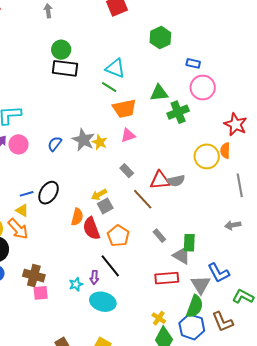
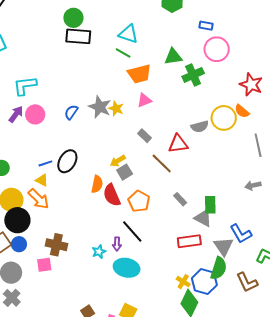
orange semicircle: (225, 151) -> (242, 111), turned -49
gray semicircle: (176, 181) -> (200, 127), moved
pink square: (41, 293) -> (44, 265), moved
blue hexagon: (192, 327) -> (204, 282), moved

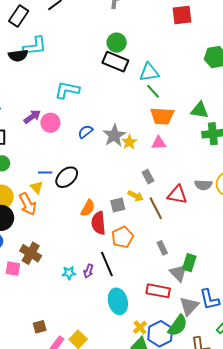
cyan triangle: (128, 34) -> (149, 72), moved, turned -45
cyan L-shape: (25, 86) -> (67, 90), moved
yellow arrow: (118, 161) -> (136, 196), moved, turned -140
cyan ellipse: (127, 268) -> (118, 301), moved, turned 45

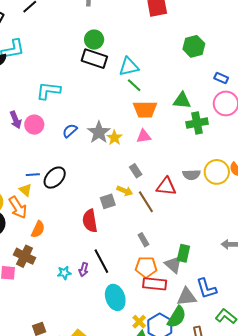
purple arrow: (32, 117) -> (16, 120), turned 108
orange semicircle: (88, 208) -> (38, 229), moved
orange pentagon: (123, 237) -> (146, 267), moved, turned 30
gray rectangle: (162, 248) -> (143, 240), moved
gray triangle: (189, 306) -> (187, 297), turned 45

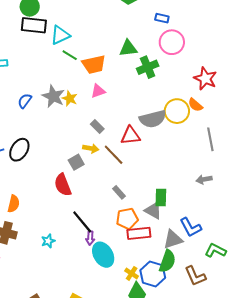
cyan triangle: (129, 67) -> (60, 35), moved
green line: (134, 85) -> (70, 55), moved
gray semicircle: (191, 175) -> (153, 119), size x1.5
purple arrow: (84, 269) -> (90, 238), moved

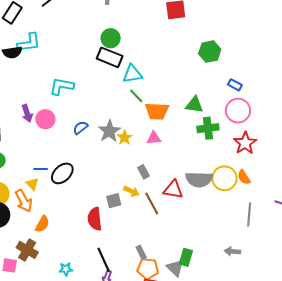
red star: (205, 79) -> (245, 143), moved
gray rectangle: (119, 192) -> (141, 252), moved

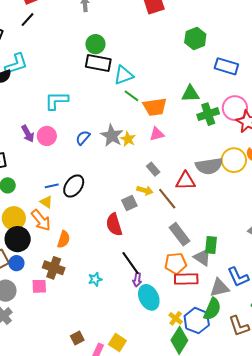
blue rectangle: (235, 85) -> (226, 66), size x1.6
pink circle: (238, 111) -> (235, 108), moved
gray rectangle: (141, 252) -> (180, 234), moved, size x1.6

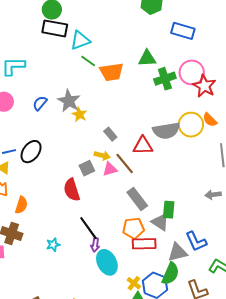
pink triangle: (157, 134) -> (110, 169), moved
yellow star: (128, 139) -> (79, 114), moved

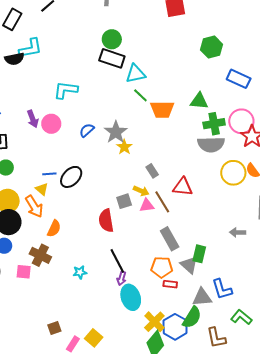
gray semicircle: (166, 131) -> (211, 144), moved
gray arrow: (213, 195) -> (238, 232), moved
red rectangle: (144, 244) -> (170, 284), size x0.6
yellow cross: (134, 283) -> (154, 322), size x1.5

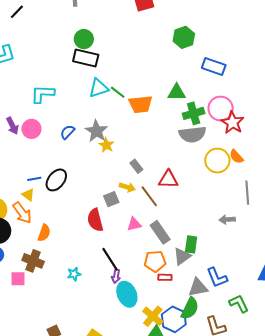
cyan triangle: (136, 74) -> (99, 88), moved
pink triangle: (147, 205) -> (134, 224), moved
gray triangle: (189, 265) -> (182, 256), turned 48
green L-shape: (241, 317) -> (239, 304), turned 30

